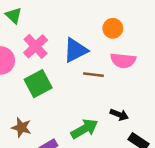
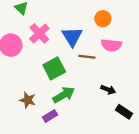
blue triangle: (75, 50) -> (72, 37), turned -35
green square: (38, 84) -> (54, 68), moved
green arrow: (84, 129) -> (64, 95), moved

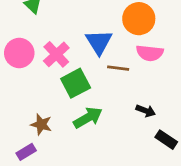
orange circle: (103, 19) -> (139, 19), size x1.5
pink cross: (39, 33) -> (56, 54), moved
purple rectangle: (50, 116) -> (26, 152), moved

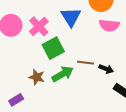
brown line: (118, 68) -> (85, 63), moved
brown star: (41, 124) -> (37, 77), moved

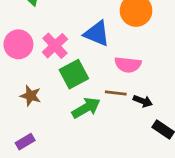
blue triangle: (71, 17) -> (97, 34), turned -35
pink semicircle: (109, 25) -> (128, 65), moved
brown star: (37, 77) -> (31, 96), moved

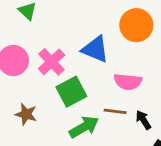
black arrow: (143, 101) -> (143, 120), turned -144

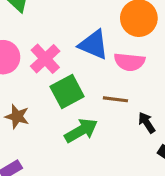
pink semicircle: (128, 82) -> (129, 62), moved
brown line: (115, 111) -> (115, 99), moved

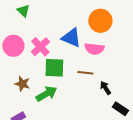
green square: (67, 91) -> (54, 68), turned 30
green arrow: (81, 131) -> (46, 94), moved

